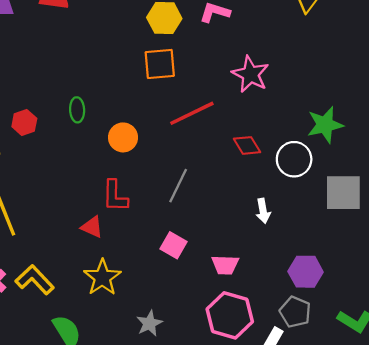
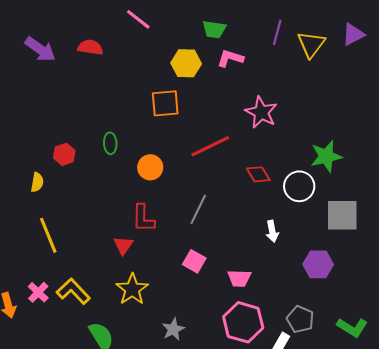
orange square: (160, 64) -> (165, 103), moved
red triangle: (92, 227) -> (123, 245), turned 40
purple hexagon: (306, 272) -> (318, 264), moved

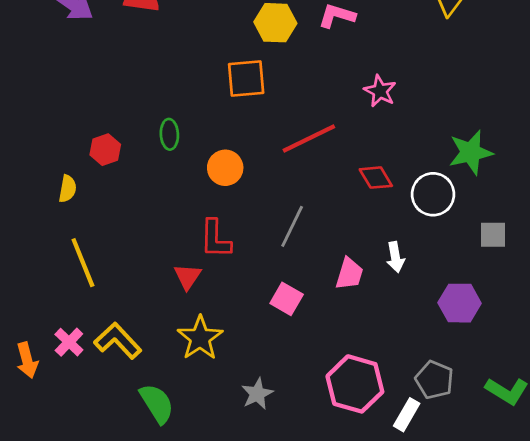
pink star: (261, 112) -> (380, 91), size x0.7
gray square: (342, 215) -> (493, 235), size x0.6
pink trapezoid: (239, 278) -> (349, 274), moved, turned -75

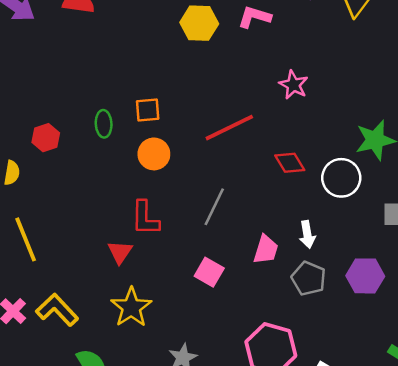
orange square: (246, 78) -> (148, 110), moved, size x0.7
gray pentagon: (434, 380) -> (309, 278), moved

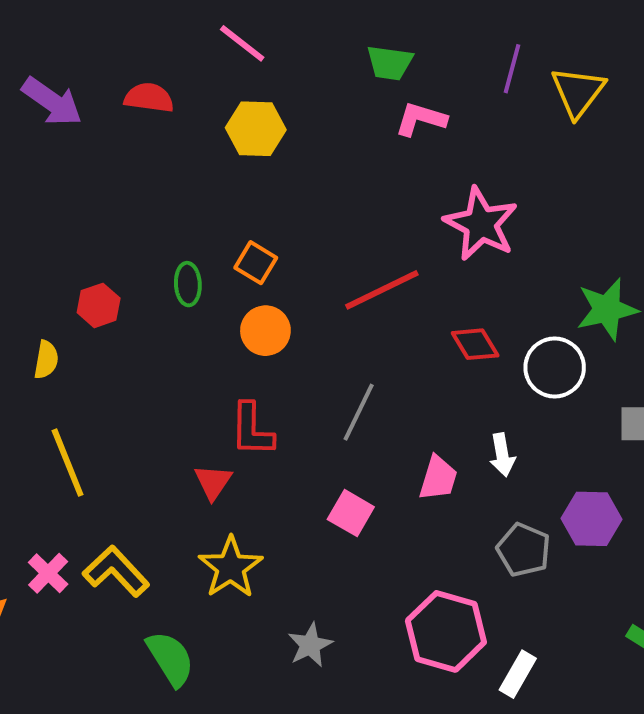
yellow hexagon: (199, 23) -> (256, 129), moved
pink star: (293, 85) -> (481, 224), size x1.6
orange square: (148, 110) -> (256, 263), turned 36
gray pentagon: (309, 278) -> (524, 550), moved

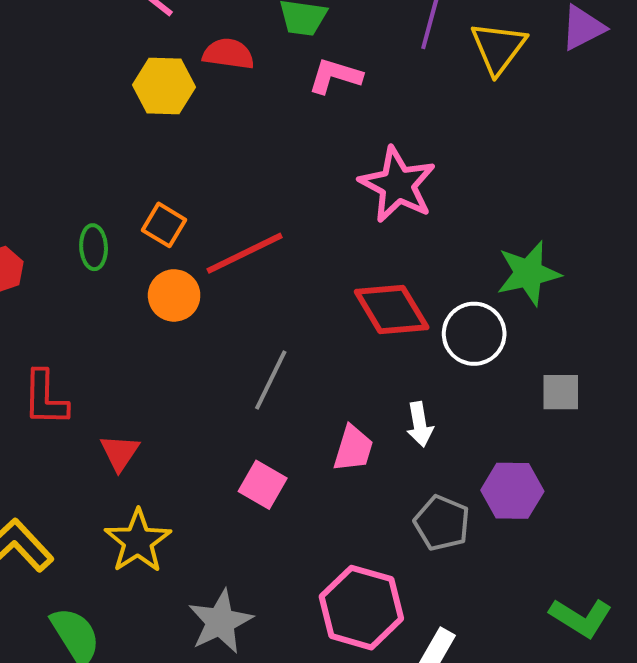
red semicircle: (149, 98) -> (228, 54), moved
red line: (382, 290) -> (245, 253), moved
red diamond: (475, 344) -> (392, 310), size x1.5
red L-shape: (252, 430) -> (45, 398), moved
gray star: (310, 645) -> (220, 622), size x1.4

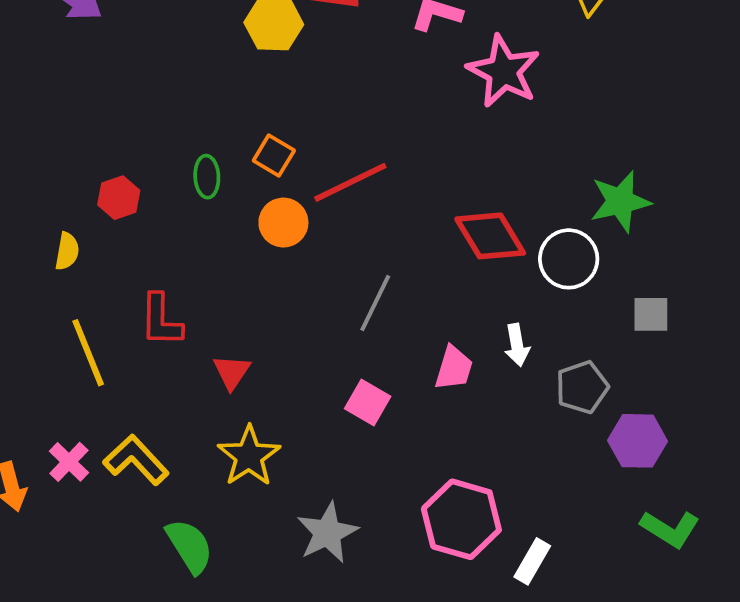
pink star: (398, 185) -> (504, 71), moved
purple hexagon: (512, 491) -> (638, 441), moved
gray pentagon: (442, 523) -> (582, 387), moved, turned 30

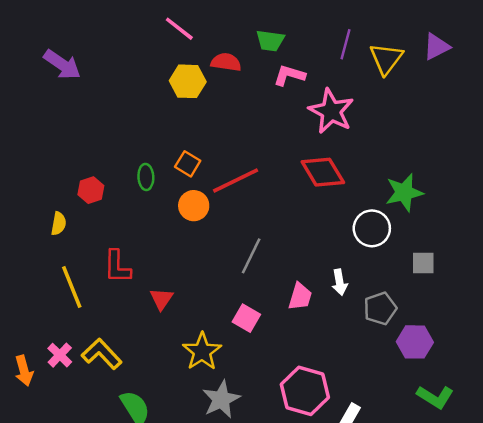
red diamond: (490, 236) -> (323, 172), moved
yellow star: (249, 456) -> (202, 352), moved

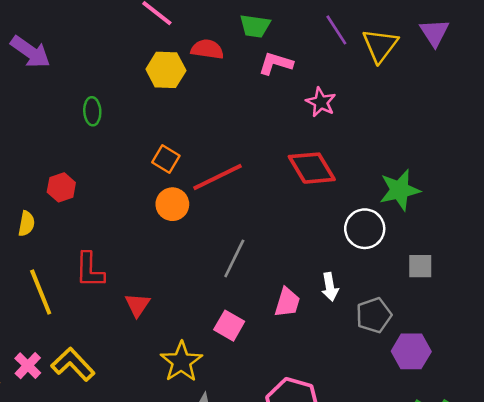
purple line: (346, 44) -> (336, 30), turned -48
purple triangle: (436, 47) -> (434, 32), turned -36
pink star: (331, 111) -> (321, 102), size x0.6
green ellipse: (146, 177) -> (92, 111), moved

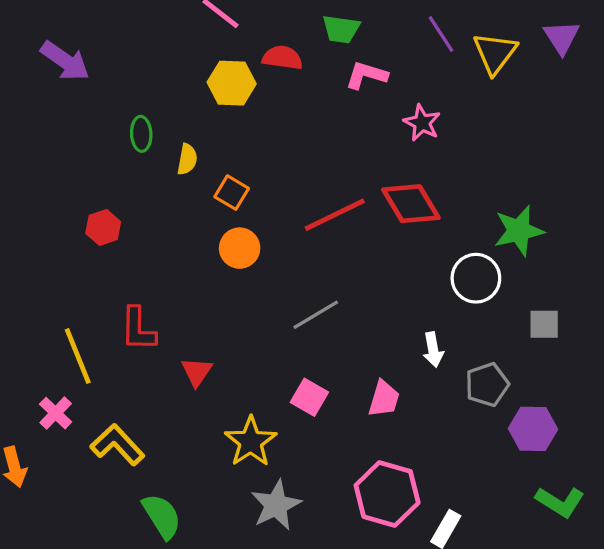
red line: (218, 177) -> (335, 215), moved
yellow semicircle: (26, 224) -> (187, 159), moved
gray line: (234, 258) -> (316, 315), turned 33
pink trapezoid: (287, 302) -> (384, 399), moved
pink cross: (28, 366) -> (56, 413), moved

